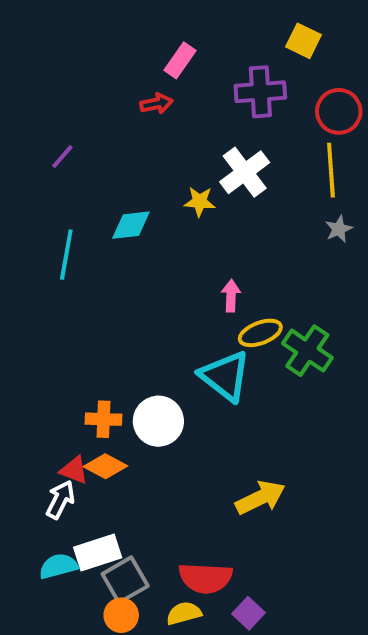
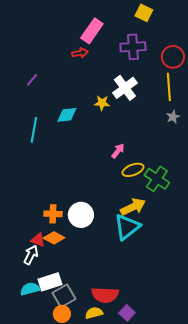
yellow square: (303, 41) -> (144, 13), moved
pink rectangle: (180, 60) -> (92, 31), size x1.4
pink arrow: (231, 296) -> (118, 151), turned 35
cyan triangle: (225, 376) -> (127, 227), moved, turned 44
yellow arrow: (260, 498) -> (133, 207), moved

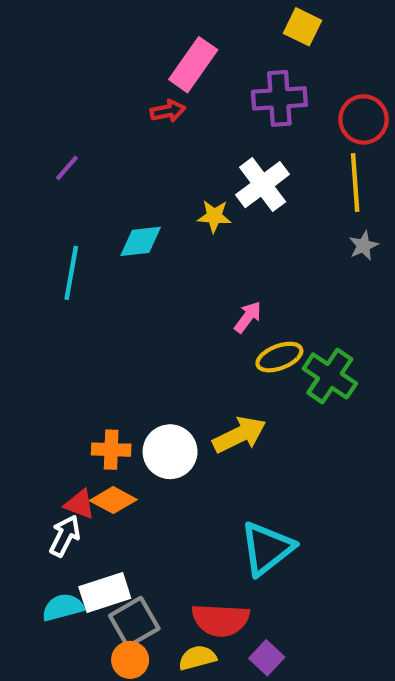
yellow arrow: (133, 207) -> (239, 435), moved
cyan triangle: (127, 227) -> (267, 548), moved

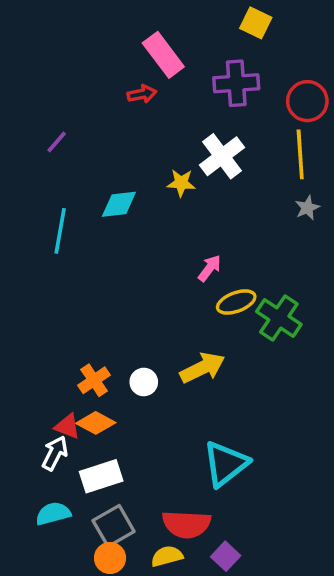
pink rectangle: (193, 65) -> (163, 55), turned -72
orange cross: (111, 450) -> (94, 380), turned -36
white circle: (170, 452) -> (144, 382), size x0.6
white rectangle: (105, 593) -> (101, 476), moved

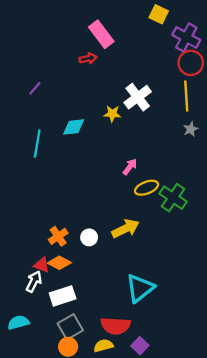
purple cross: (236, 83) -> (186, 37), moved, turned 32
cyan semicircle: (53, 514) -> (18, 322), moved

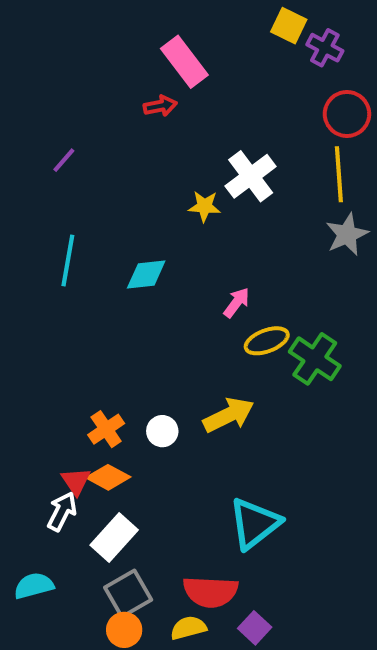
purple cross: (186, 37) -> (325, 48), moved, size x0.7
cyan diamond: (74, 127) -> (146, 275), moved
gray star: (191, 129) -> (347, 234), size x1.5
red triangle: (42, 265) -> (76, 481), turned 35
white rectangle: (63, 296) -> (114, 538), turned -30

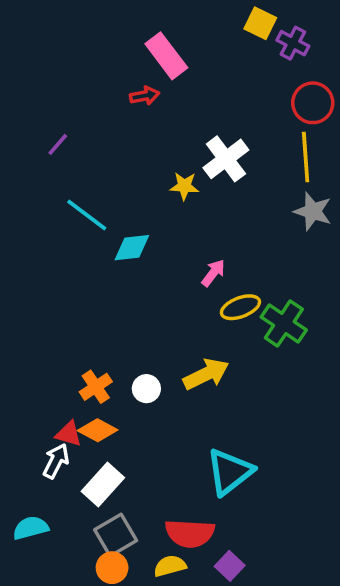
gray star: (347, 234) -> (313, 211), turned -30
cyan line: (68, 261) -> (87, 215), moved, turned -63
red triangle: (76, 481) -> (69, 434), turned -40

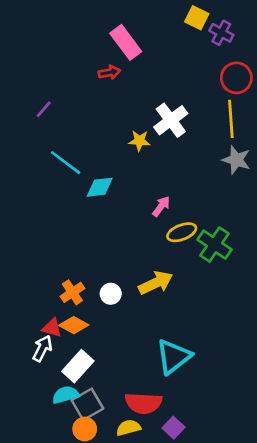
cyan semicircle: (31, 528) -> (66, 395), moved

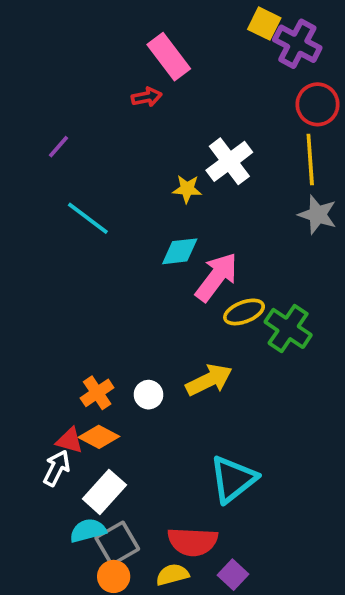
purple cross: (221, 33) -> (297, 44), size x1.4
cyan diamond: (100, 187) -> (180, 251), moved
pink arrow: (161, 206) -> (216, 277), size x1.8

